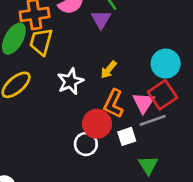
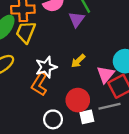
pink triangle: (143, 103) -> (106, 74), moved
orange L-shape: (114, 104) -> (39, 84), moved
red circle: (97, 124) -> (78, 100), moved

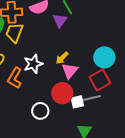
pink triangle: (106, 74) -> (70, 71), moved
orange L-shape: (39, 84) -> (15, 78), moved
white square: (87, 117) -> (77, 102), moved

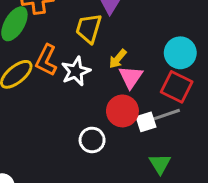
yellow trapezoid: (14, 33) -> (89, 28), moved
orange L-shape: (15, 78) -> (46, 60), moved
red square: (100, 80) -> (177, 87), turned -30

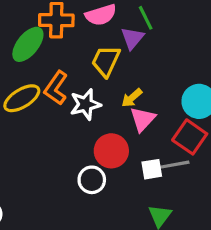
red circle: (122, 111) -> (111, 151), moved

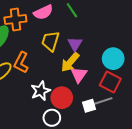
purple triangle: (132, 38) -> (75, 44), moved
yellow arrow: (132, 98) -> (70, 62), size x1.5
white star: (85, 104) -> (41, 91), moved

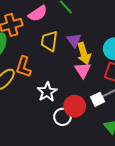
yellow arrow: (70, 62) -> (84, 53), moved, turned -50
red circle: (62, 98) -> (75, 106), moved

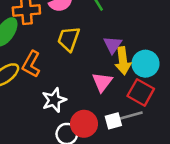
purple triangle: (74, 40) -> (113, 45), moved
yellow arrow: (84, 53) -> (123, 61), moved

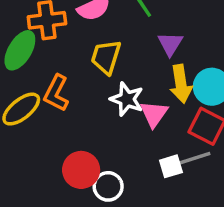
purple triangle: (113, 45) -> (170, 44), moved
white star: (54, 100) -> (127, 99), moved, turned -30
red circle: (84, 124) -> (81, 170), moved

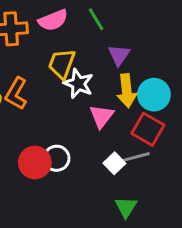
white star: (127, 99) -> (78, 84), moved
white square: (171, 166) -> (114, 163), turned -30
white circle: (108, 186) -> (57, 158), moved

